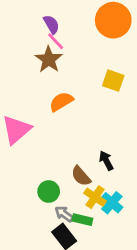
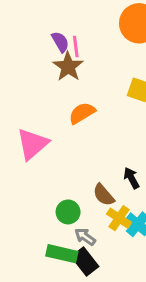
purple semicircle: (51, 24) -> (60, 42), moved
pink line: (56, 41) -> (76, 47), turned 36
green rectangle: (82, 220) -> (62, 254), moved, size x1.4

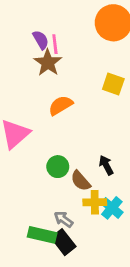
green circle: (68, 212) -> (58, 167), moved
yellow cross: (119, 218) -> (95, 202), turned -35

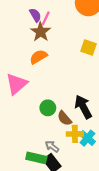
pink line: (55, 44) -> (46, 18), turned 32
orange semicircle: (61, 105) -> (38, 57), moved
black arrow: (106, 165) -> (83, 107), size x1.6

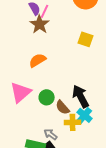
orange semicircle: (38, 57) -> (38, 60), moved
pink triangle: (17, 84) -> (21, 92), moved
cyan cross: (87, 138) -> (85, 115), moved

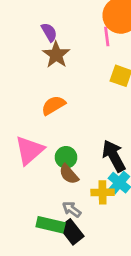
pink line: (45, 11) -> (107, 36), moved, turned -32
brown semicircle: (63, 107) -> (69, 174), moved

